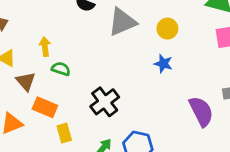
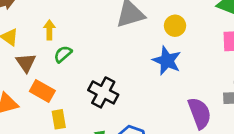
blue star: (163, 64) -> (167, 61), size x1.5
green semicircle: (61, 69) -> (63, 54), turned -66
black cross: (105, 102) -> (103, 92), turned -32

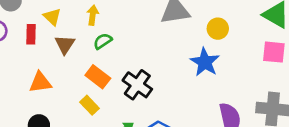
orange rectangle: (42, 91) -> (98, 77), moved
yellow rectangle: (59, 119) -> (90, 105), turned -42

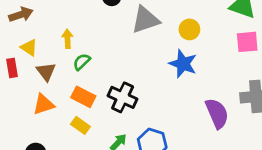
orange triangle: (40, 82) -> (44, 104), moved

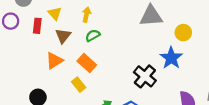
black cross: (123, 97) -> (145, 76), moved
orange triangle: (44, 104) -> (54, 61), turned -30

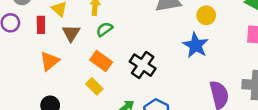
orange triangle: (54, 61) -> (50, 61), moved
black cross: (145, 76) -> (143, 65), moved

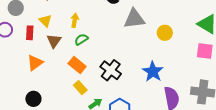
blue star: (196, 45) -> (153, 72), moved
yellow rectangle: (94, 86) -> (80, 88), moved

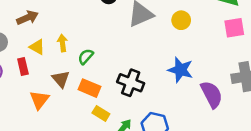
yellow arrow: (75, 20) -> (62, 43), moved
brown triangle: (54, 41) -> (61, 79), moved

